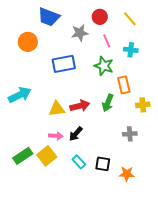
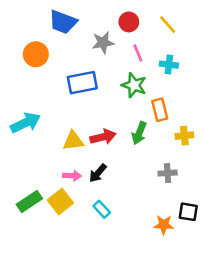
black square: (103, 164) -> (188, 212), moved

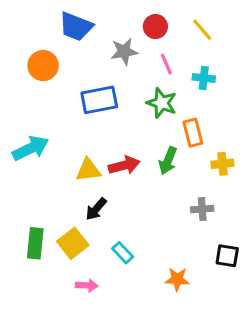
black arrow: (98, 173) -> (96, 209), moved
pink arrow: (72, 176) -> (87, 285), moved
green rectangle: (29, 202) -> (35, 243), turned -50
orange star: (164, 225) -> (177, 279), moved

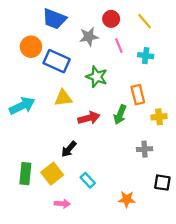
blue rectangle: (99, 100) -> (57, 61), moved, turned 35
green star: (162, 103) -> (97, 77), moved
yellow triangle: (88, 170) -> (63, 98), moved

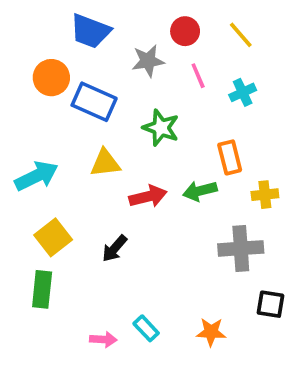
cyan cross: (146, 56) -> (243, 92), turned -32
green arrow: (120, 115) -> (200, 191), turned 54
gray cross: (145, 149) -> (241, 248), size x1.6
yellow square: (52, 174) -> (53, 237), moved
cyan rectangle: (88, 180) -> (146, 328), moved

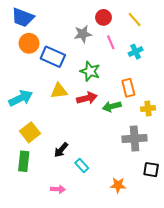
blue trapezoid: (90, 31) -> (23, 17), moved
red arrow: (148, 196) -> (87, 98), moved
black arrow: (115, 248) -> (61, 150), moved
cyan rectangle: (146, 328) -> (82, 165), moved

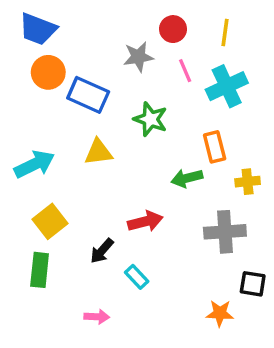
yellow line: (135, 19) -> (225, 33), turned 49
cyan cross: (136, 52) -> (227, 86), size x1.6
red arrow: (87, 98) -> (145, 221), moved
orange star: (118, 185) -> (220, 313), moved

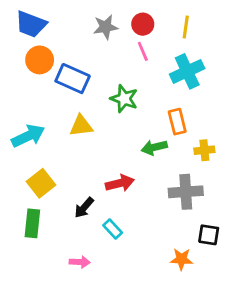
gray star: (138, 57) -> (106, 27), moved
pink line: (185, 71) -> (143, 51), moved

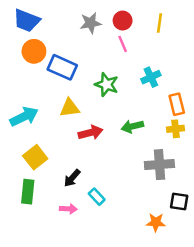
cyan cross: (187, 71) -> (151, 77), moved, size x0.7
orange rectangle: (177, 122) -> (177, 104), moved
red arrow: (120, 183) -> (91, 133), moved
pink arrow: (80, 262) -> (68, 209), moved

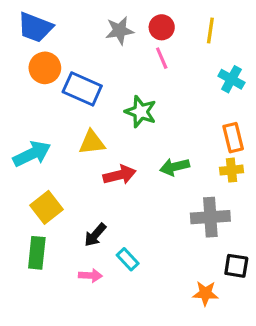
cyan cross: (151, 77) -> (231, 79), moved, turned -36

